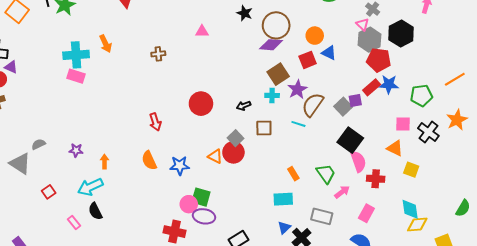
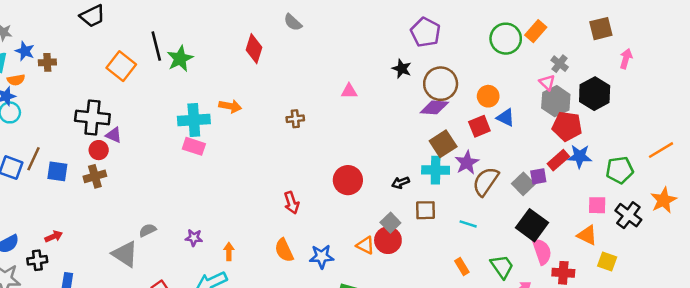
orange arrow: (105, 44) -> (230, 106), turned -54
cyan cross: (272, 95) -> (436, 170), size x1.5
cyan line: (298, 124) -> (468, 224), moved

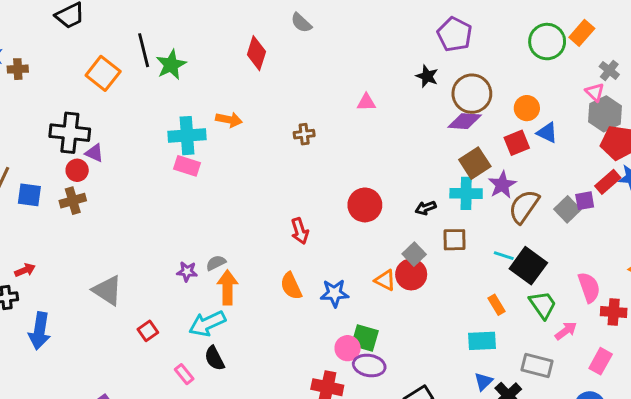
black square: (532, 225) -> (528, 266), moved
gray semicircle: (148, 230) -> (216, 263), moved
orange arrow: (229, 251) -> (227, 287), size x1.6

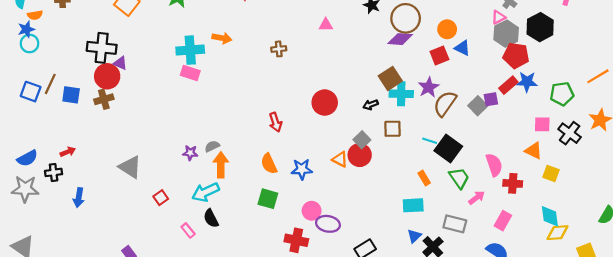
pink triangle: (595, 92) -> (498, 17), turned 48
brown square: (475, 163) -> (390, 78), moved
red circle: (77, 170) -> (107, 76), size x1.5
blue arrow: (39, 331) -> (79, 198), size x0.7
green square: (365, 338) -> (268, 199), moved

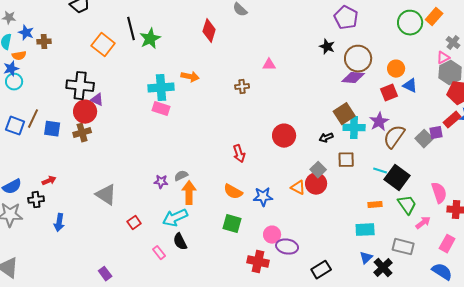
pink triangle: (326, 25) -> (269, 65), moved
orange semicircle: (269, 164) -> (233, 192), turned -36
orange rectangle: (424, 178) -> (375, 205), turned -64

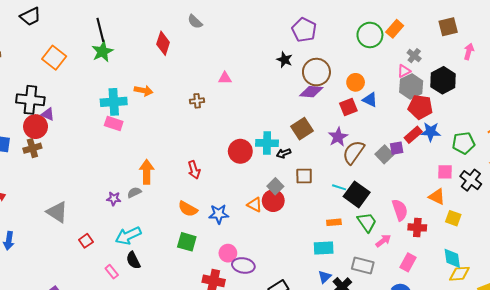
black line: (131, 29) -> (100, 30), moved
cyan cross: (354, 128) -> (267, 143), moved
orange arrow: (189, 193) -> (147, 172), moved

